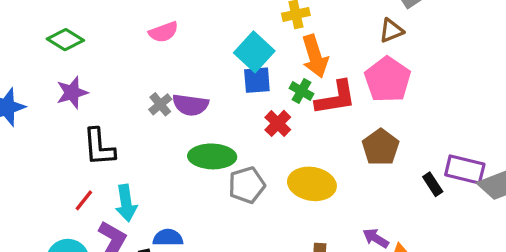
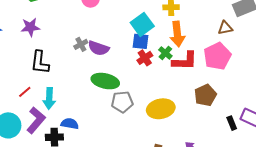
red cross: (278, 123) -> (145, 58), moved
yellow ellipse: (312, 184) -> (161, 109), turned -32

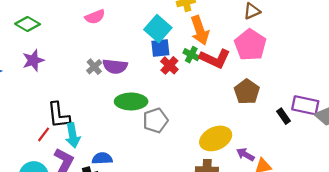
red L-shape: (185, 61) -> (215, 59), turned 36
black L-shape: (40, 62) -> (59, 115), moved
yellow ellipse: (161, 109) -> (216, 138), moved

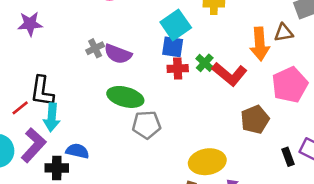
orange arrow: (200, 30) -> (260, 44), moved
pink pentagon: (250, 45) -> (290, 85), moved
red cross: (169, 65) -> (178, 68), turned 30

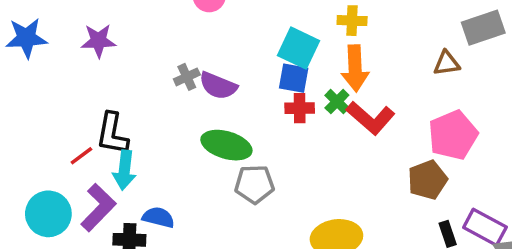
cyan square: (176, 25) -> (299, 48), turned -32
orange arrow: (260, 44) -> (355, 68), moved
brown pentagon: (255, 119) -> (427, 180), moved

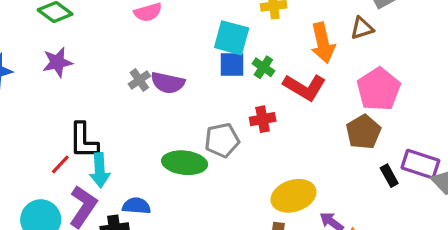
orange arrow: (355, 68) -> (323, 43), moved
green cross: (337, 102) -> (263, 67), moved
red cross: (300, 108) -> (263, 119), moved
green ellipse: (226, 145) -> (185, 163), moved
gray pentagon: (255, 184) -> (222, 140), moved

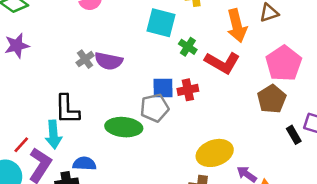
blue square: (232, 65) -> (163, 88), moved
black L-shape: (84, 141) -> (67, 109), moved
red line: (60, 164) -> (21, 145), moved

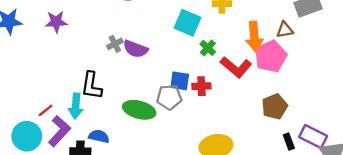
pink pentagon: (284, 63) -> (271, 56), moved

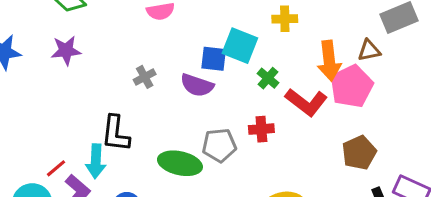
purple semicircle: (135, 49) -> (197, 85), moved
blue square: (180, 81) -> (214, 59), moved

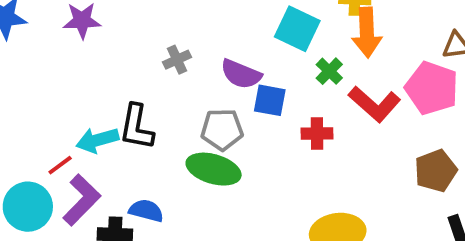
blue square: (214, 59) -> (270, 100), moved
orange arrow: (329, 61) -> (367, 33), moved
pink pentagon: (352, 86) -> (432, 88), turned -30
gray pentagon: (219, 145) -> (222, 129), moved
cyan arrow: (96, 161) -> (97, 140), moved, turned 68

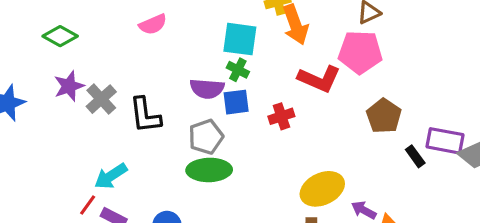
gray cross: (177, 60) -> (101, 99), moved, size x1.4
green cross: (329, 71) -> (238, 70), moved
black L-shape: (137, 127) -> (145, 115), moved

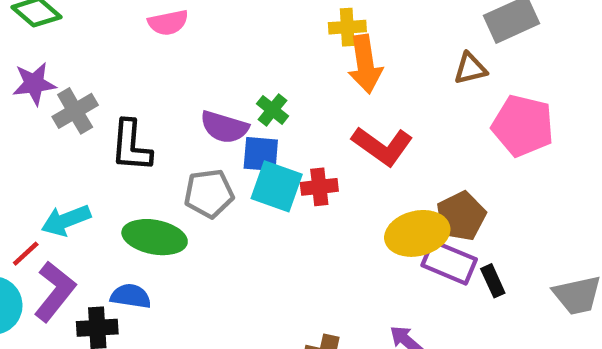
cyan square: (240, 39) -> (277, 186), moved
pink pentagon: (360, 52) -> (523, 126), moved
purple rectangle: (445, 141) -> (449, 262), moved
green ellipse: (209, 170) -> (155, 237), moved
yellow ellipse: (322, 189) -> (417, 233), moved

